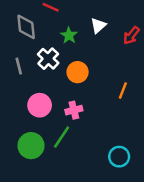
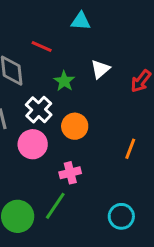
pink circle: (40, 105) -> (33, 144), moved
cyan circle: (119, 157) -> (121, 216), moved

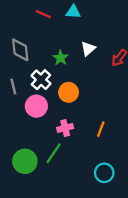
red line: (42, 47) -> (43, 14), moved
orange line: (130, 149) -> (101, 129), moved
cyan circle: (121, 216) -> (104, 173), moved

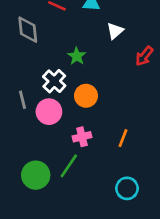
white triangle: (88, 49) -> (115, 31), moved
gray diamond: (20, 50) -> (28, 30), moved
gray line: (13, 87) -> (22, 100), moved

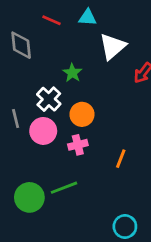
white triangle: (115, 31) -> (112, 47), size x1.5
pink cross: (82, 137) -> (78, 145), moved
green line: (69, 166) -> (64, 188), turned 35
cyan circle: (127, 188) -> (125, 226), moved

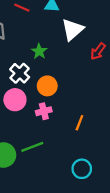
cyan circle: (125, 226) -> (82, 169), moved

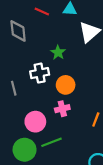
white cross: (20, 73) -> (40, 73), turned 36
pink circle: (15, 100) -> (35, 122), moved

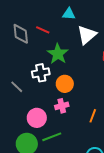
red line: (42, 11) -> (43, 30), moved
green star: (58, 53) -> (58, 54), size x1.5
gray line: (14, 88) -> (17, 87), turned -32

